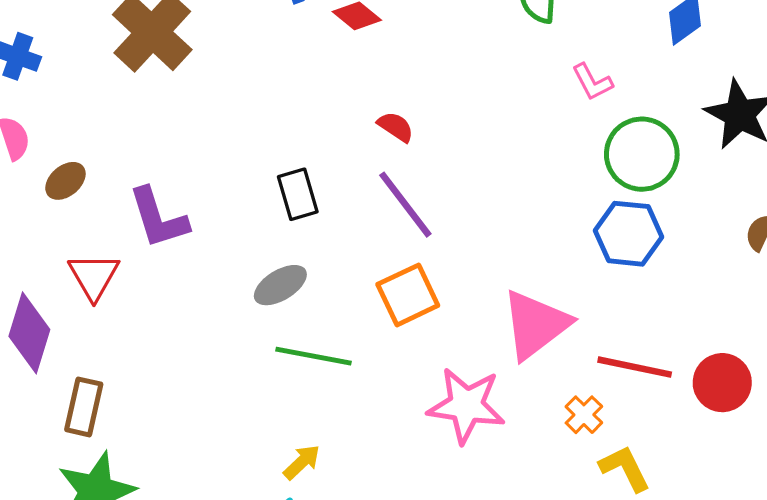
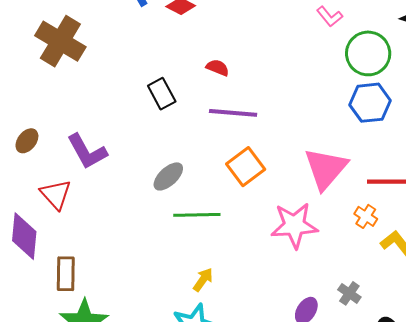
black rectangle: (298, 194) -> (162, 94), moved
purple line: (405, 205) -> (233, 113), turned -36

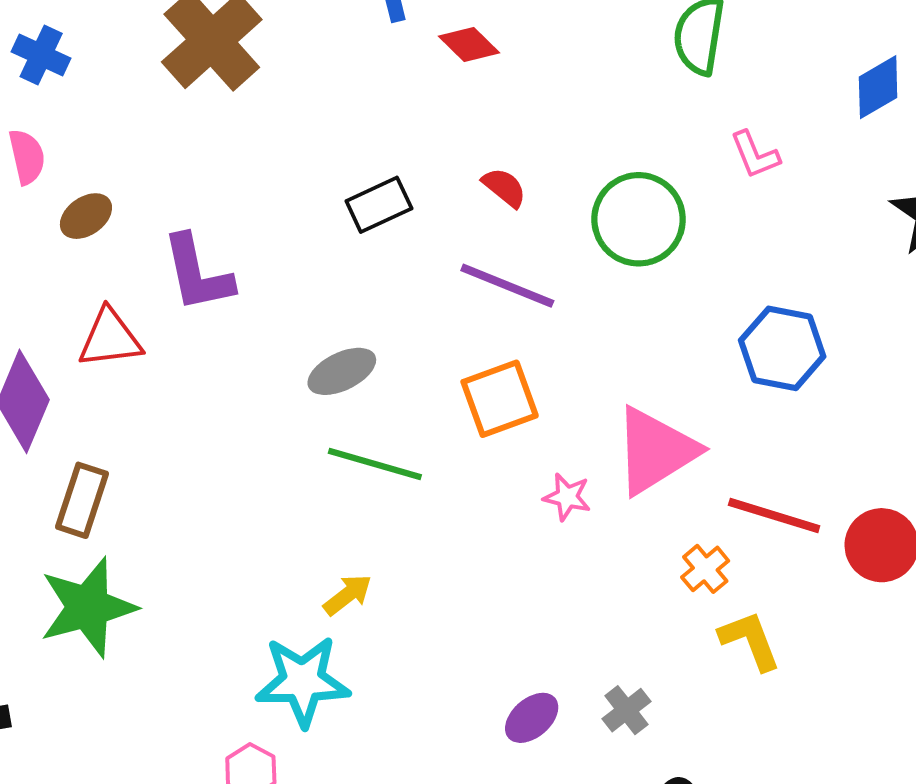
green circle: (368, 53) -> (639, 219), moved
black rectangle: (162, 94) -> (379, 205), turned 76
red triangle: (56, 194) -> (110, 338), turned 48
pink star: (294, 225) -> (567, 497), moved, size x0.5

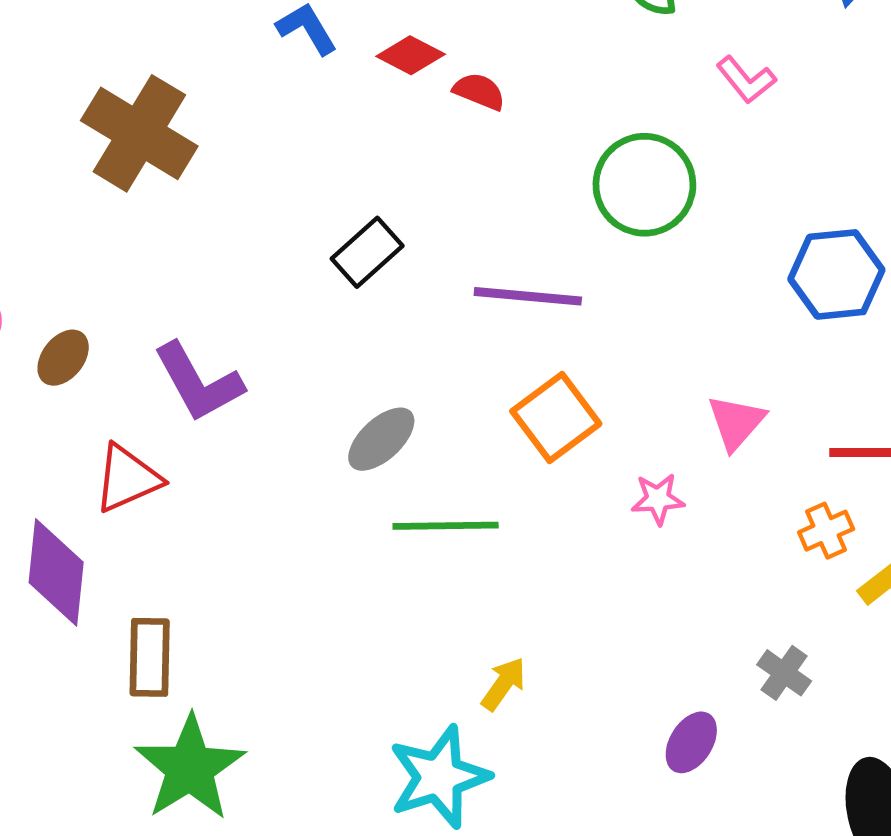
red semicircle: (504, 187) -> (479, 91), moved
pink triangle: (656, 451) -> (736, 422), size x0.6
orange cross: (705, 569) -> (826, 531), turned 33
yellow arrow: (348, 595) -> (504, 684), moved
gray cross: (626, 710) -> (784, 673), moved

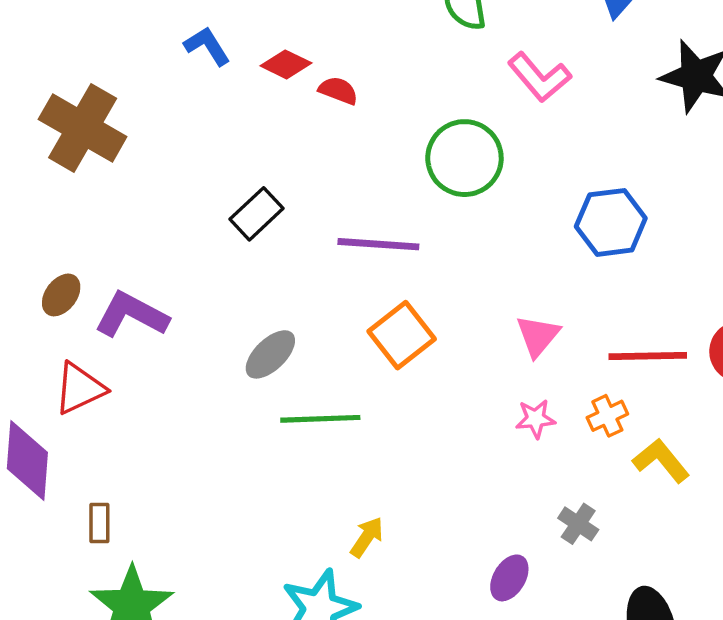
pink L-shape: (746, 80) -> (539, 77), size x1.4
brown ellipse: (63, 358) -> (61, 295), moved
purple L-shape: (198, 382) -> (131, 315), turned 148
pink star: (658, 499) -> (536, 419), moved
brown rectangle: (150, 657) -> (99, 523), size x0.7

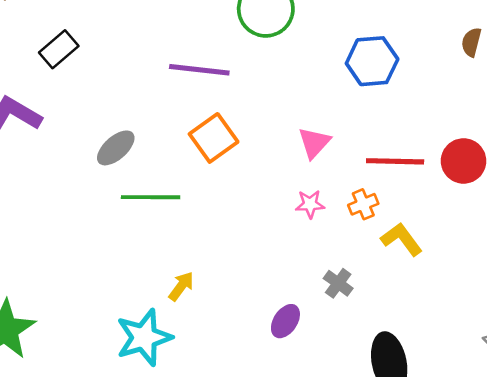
black rectangle: (256, 214) -> (59, 49), moved

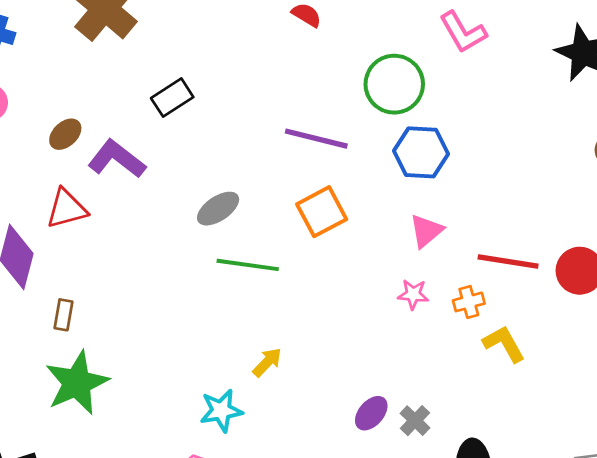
blue hexagon: (372, 61) -> (421, 152), moved
gray cross: (338, 283) -> (415, 421), moved
cyan star: (144, 337) -> (221, 411), size x0.7

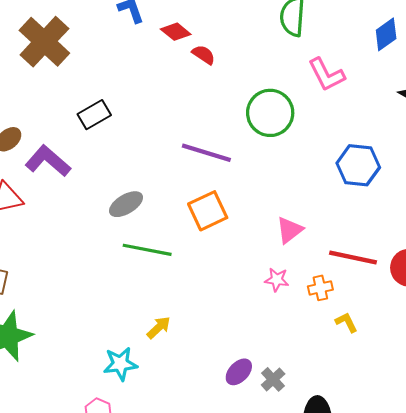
blue hexagon: (421, 152) -> (358, 165), moved
yellow L-shape: (504, 344) -> (346, 322), size x0.7

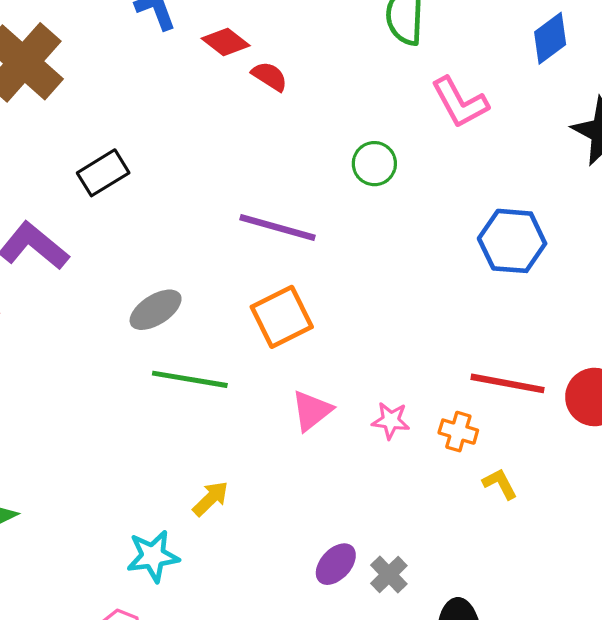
green circle: (270, 113) -> (374, 164), size x0.6
pink triangle: (290, 230) -> (312, 411), moved
orange cross: (320, 288) -> (458, 432), turned 30

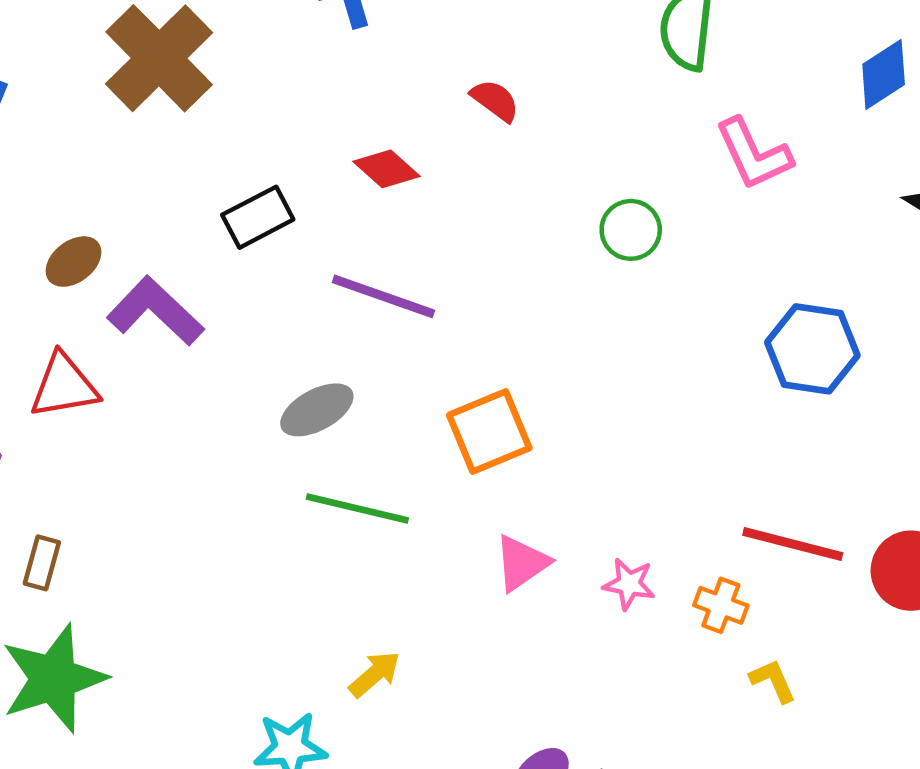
red diamond: (226, 42) -> (386, 169), moved
purple line: (278, 227) -> (383, 296), moved

